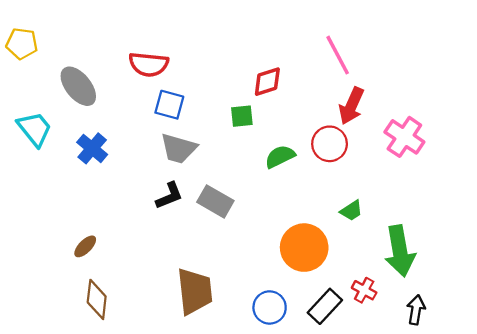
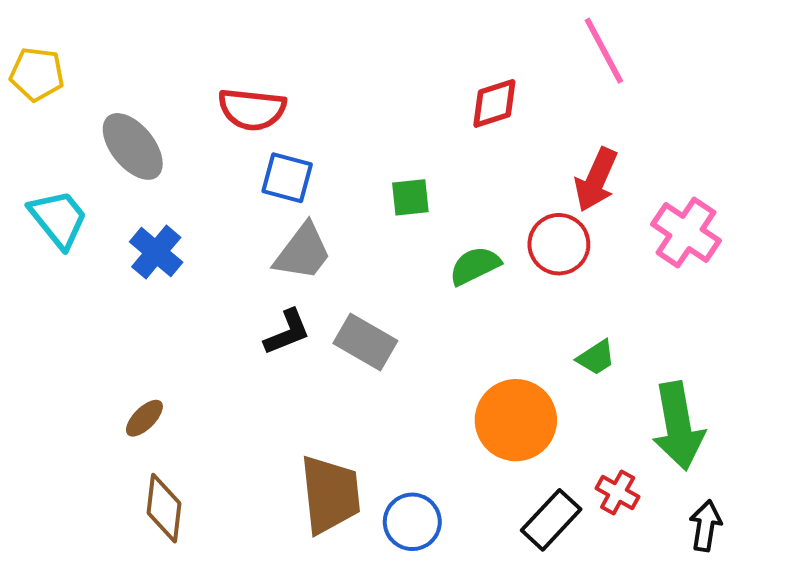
pink line: (338, 55) -> (604, 51), moved
red diamond: (267, 82) -> (494, 103), moved
gray trapezoid: (179, 148) -> (303, 252), turned -69
blue circle: (270, 307) -> (412, 522), moved

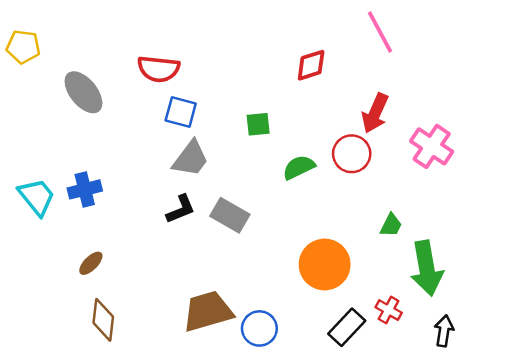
cyan trapezoid: (58, 219) -> (37, 197), moved
blue cross: (156, 252) -> (85, 189), moved, turned 36
green trapezoid: (596, 358) -> (391, 225), moved, turned -30
brown trapezoid: (330, 494) -> (208, 311), turned -100

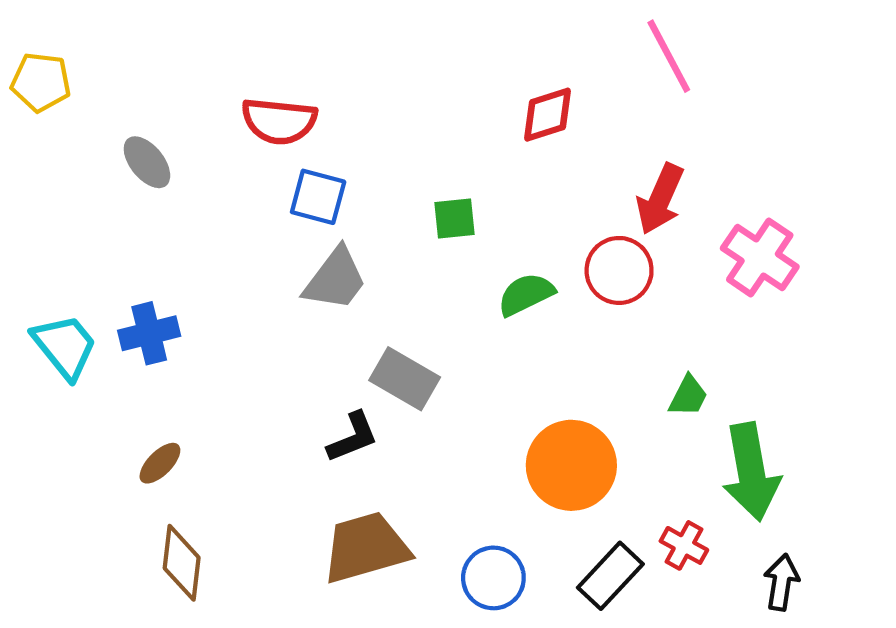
gray ellipse: (83, 92) -> (147, 162), size x0.7
black L-shape: (181, 209) -> (353, 437), moved
blue circle: (259, 328) -> (493, 578), moved

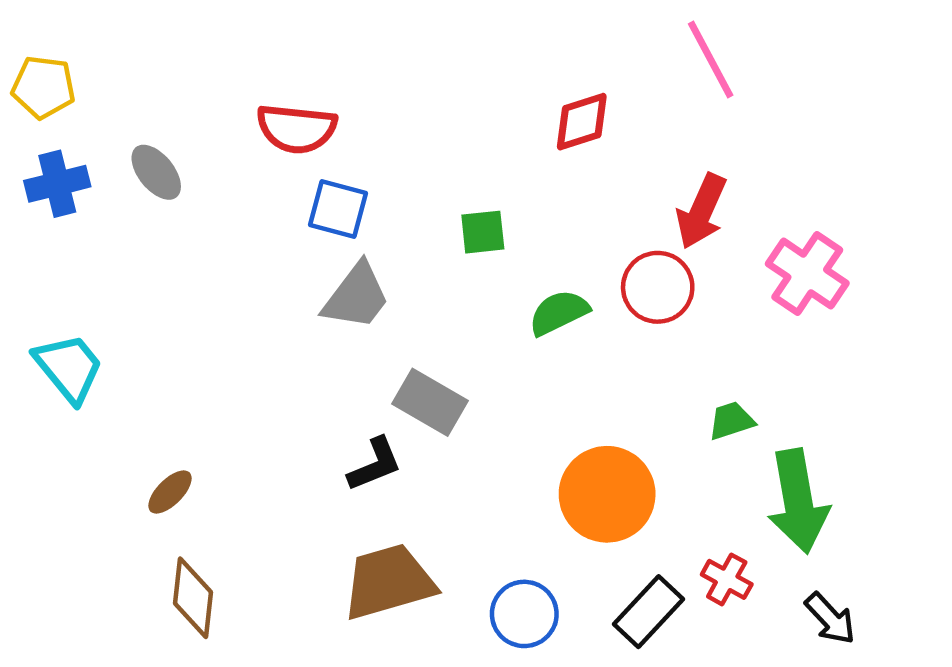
blue cross: (149, 333) -> (57, 184), moved
green trapezoid: (688, 396) -> (731, 421), turned -135
black arrow: (781, 582) -> (830, 619), turned 128

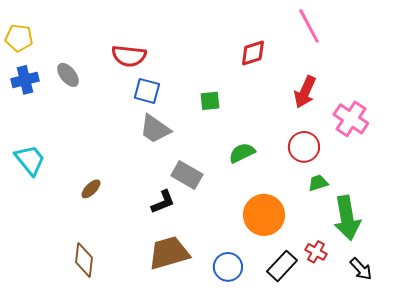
red circle: (658, 287) -> (304, 147), moved
gray trapezoid: (356, 296) -> (155, 129), turned 88
green semicircle: (559, 313) -> (242, 153), moved
brown ellipse: (170, 492) -> (91, 189), moved

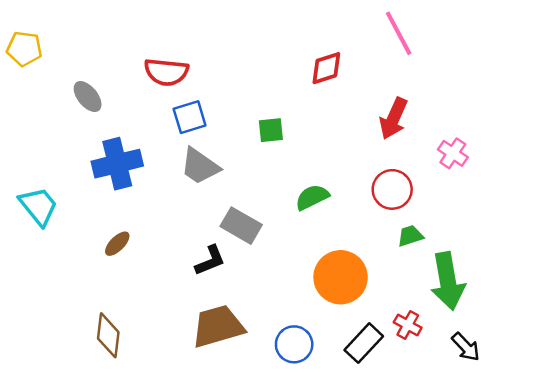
blue cross: (25, 80) -> (117, 164), moved, size x1.4
blue square: (147, 91) -> (190, 117), turned -32
pink cross: (351, 119) -> (453, 153), size x0.7

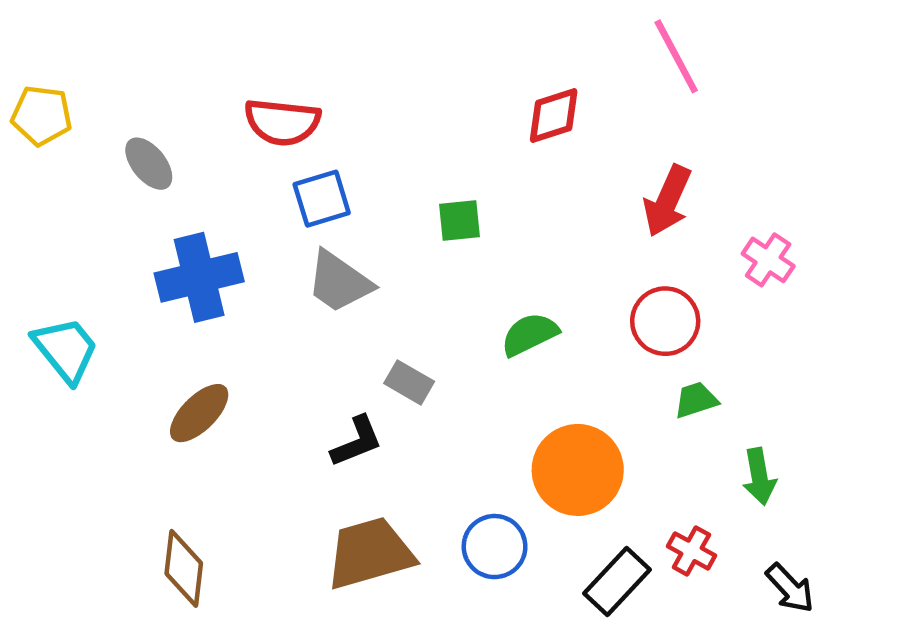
yellow pentagon: (24, 49) -> (42, 115), moved
gray rectangle: (241, 226) -> (409, 382), size x0.7
brown ellipse: (117, 244) -> (199, 413), size x1.4
green arrow: (448, 281) -> (759, 477), size x0.6
blue circle: (294, 344) -> (495, 547), moved

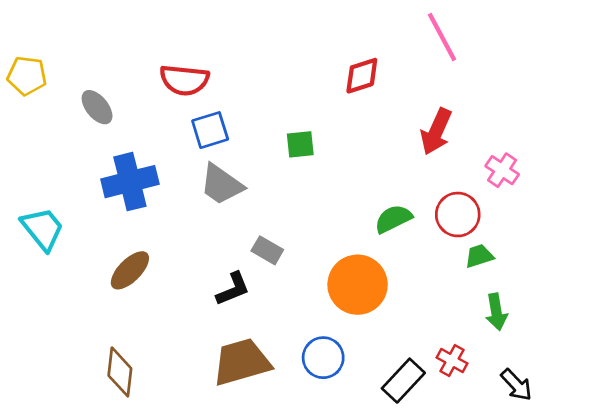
red circle: (665, 321) -> (458, 215), moved
green semicircle: (530, 334) -> (393, 219), moved
green trapezoid: (696, 400) -> (479, 256), moved
orange circle: (578, 470) -> (358, 285), moved

